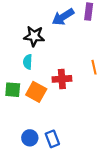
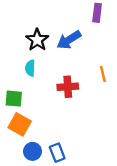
blue arrow: (63, 17) -> (69, 40), moved
black star: (34, 36) -> (37, 40), turned 30
orange square: (36, 92) -> (20, 124), moved

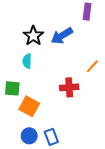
orange line: (103, 74) -> (92, 66), turned 56
red cross: (68, 87) -> (69, 87), moved
orange square: (20, 124) -> (29, 106), moved

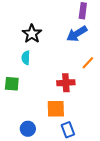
blue arrow: (62, 36) -> (77, 34), moved
orange square: (29, 106) -> (56, 109), moved, turned -30
blue rectangle: (51, 137) -> (68, 130), moved

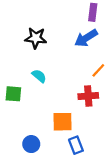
black star: (32, 34) -> (36, 38), turned -30
cyan semicircle: (26, 58) -> (39, 76), moved, turned 128
red cross: (66, 83) -> (88, 96), moved

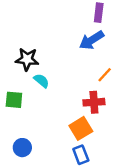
black star: (36, 38) -> (27, 59), moved
orange square: (63, 122) -> (81, 128), moved, turned -30
blue circle: (31, 144) -> (22, 148), moved

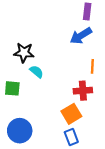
orange line: (105, 75) -> (92, 66), turned -40
blue circle: (22, 148) -> (20, 131), size x1.5

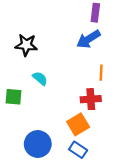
black star: (24, 53) -> (26, 45), moved
blue circle: (20, 131) -> (38, 144), moved
blue rectangle: (71, 137) -> (78, 150), turned -35

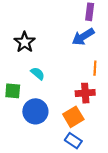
black star: (26, 45) -> (25, 42), turned 30
blue circle: (38, 144) -> (35, 111), moved

